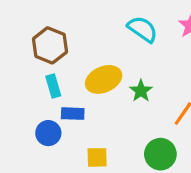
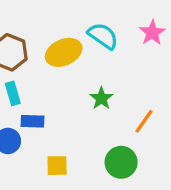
yellow ellipse: (104, 79) -> (64, 52), moved

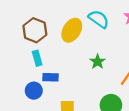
yellow ellipse: (64, 52) -> (72, 30), turned -35

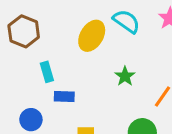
brown hexagon: (35, 30) -> (24, 31), moved
blue circle: (34, 91) -> (31, 120), moved

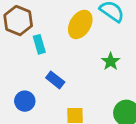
cyan rectangle: (47, 72) -> (39, 44), moved
blue rectangle: (64, 96) -> (55, 80), turned 36

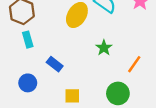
cyan rectangle: (39, 44) -> (28, 40), moved

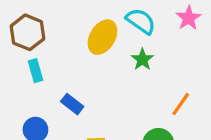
green star: (104, 48) -> (142, 59), moved

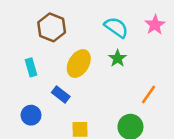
brown hexagon: (28, 32) -> (52, 27), moved
yellow ellipse: (102, 37) -> (79, 64), moved

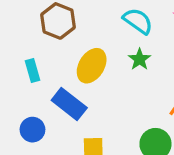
blue rectangle: (61, 94) -> (69, 104), size x1.5

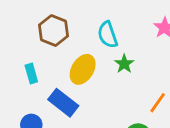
cyan semicircle: (138, 21) -> (108, 35), moved, turned -144

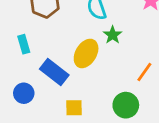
yellow ellipse: (83, 69) -> (86, 53), moved

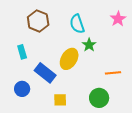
orange line: (144, 72) -> (113, 73), turned 49

